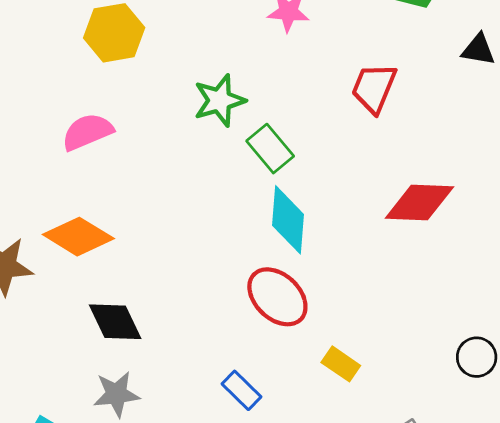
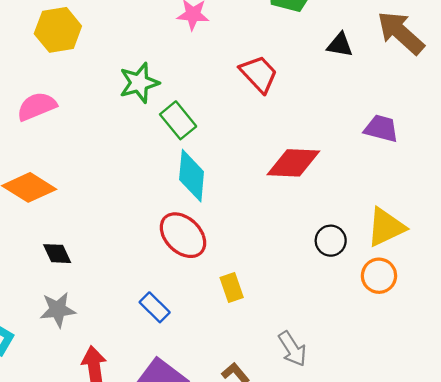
red trapezoid: (374, 88) -> (259, 74), turned 114
black diamond: (115, 322) -> (57, 254), size x0.7
black circle: (477, 357) -> (331, 241), moved
yellow rectangle: (341, 364) -> (232, 287), turned 36

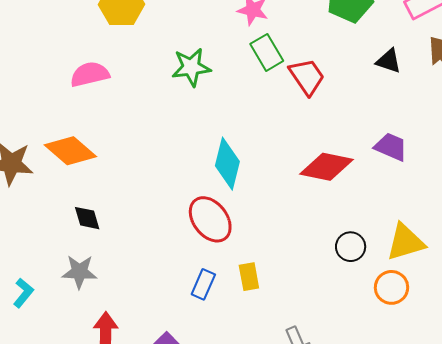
green rectangle: (178, 120) -> (267, 52), moved
purple trapezoid: (381, 128) -> (391, 147), moved
blue rectangle: (155, 307) -> (203, 284), moved, turned 60

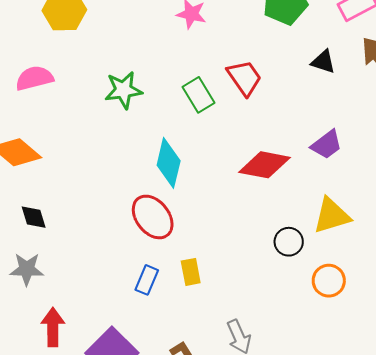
green rectangle: (267, 52) -> (198, 95), moved
green star: (191, 67) -> (123, 90), moved
purple trapezoid: (391, 147) -> (327, 145), turned 120
yellow triangle: (405, 242) -> (332, 216), moved

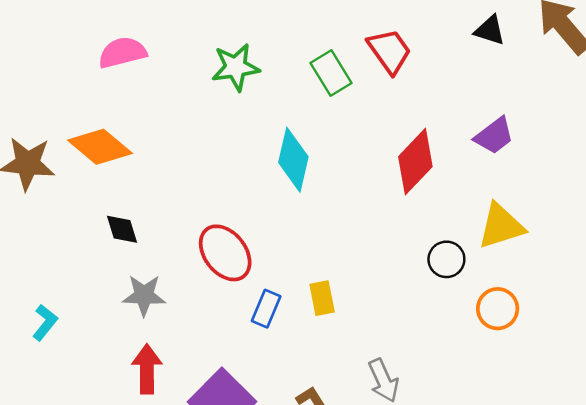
red diamond: (265, 165) -> (415, 162), turned -57
red ellipse: (153, 217) -> (225, 253), moved
gray star: (27, 269) -> (144, 295), moved

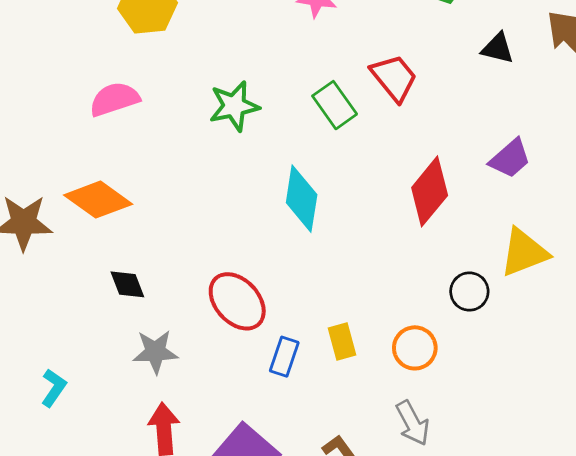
orange circle: (498, 309) -> (415, 348), moved

